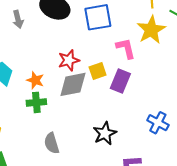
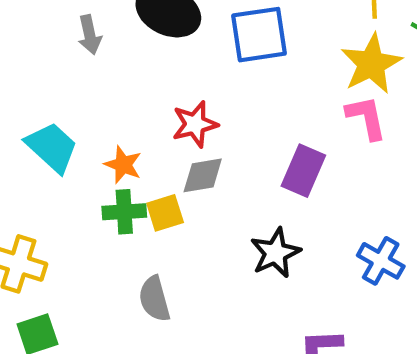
pink L-shape: (126, 48) -> (366, 118), moved
yellow square: (98, 71) -> (165, 213), moved
gray diamond: (73, 84) -> (203, 175), size x0.7
black star: (105, 133) -> (275, 253), moved

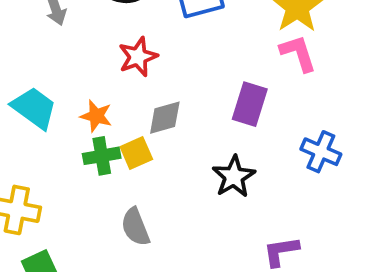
red star: (195, 124) -> (138, 57), moved
blue cross: (381, 261) -> (321, 152), moved

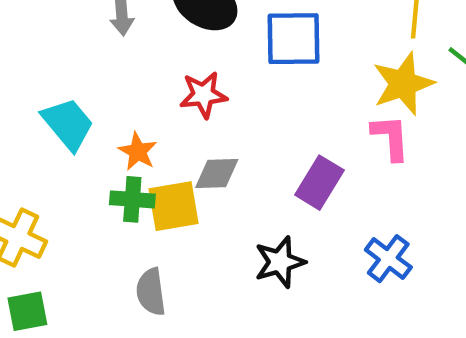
yellow square: (136, 153) -> (174, 206), size x1.4

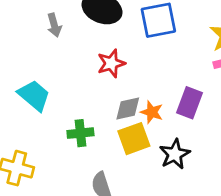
orange star: (138, 151) -> (152, 112), moved
yellow square: (174, 206) -> (134, 139), moved

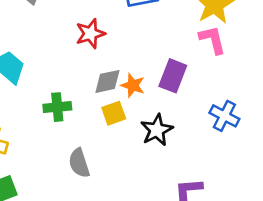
yellow square: (134, 139) -> (114, 113), size x0.7

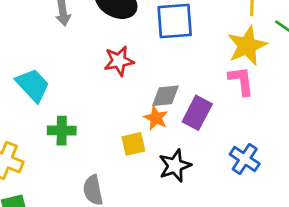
gray diamond: (107, 81) -> (165, 96), moved
green cross: (57, 107) -> (62, 131), moved

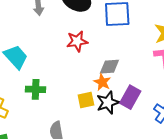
purple rectangle: (197, 113) -> (130, 97), moved
black star: (175, 166) -> (108, 103), moved

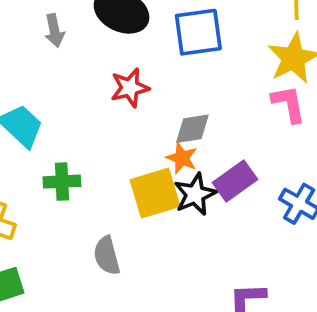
purple rectangle: (130, 97) -> (235, 181), turned 30
yellow square: (86, 100) -> (155, 193), size x1.6

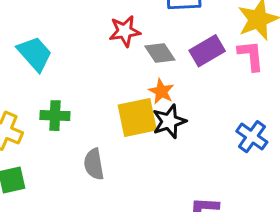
gray diamond: (192, 129) -> (160, 53), moved, turned 60
purple rectangle: (235, 181) -> (207, 51), moved
green cross: (62, 182) -> (55, 116), moved

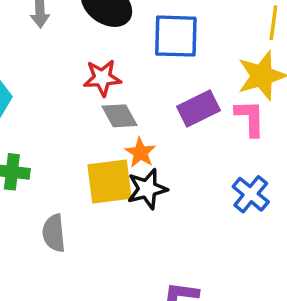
gray diamond: (160, 53) -> (119, 116), moved
blue cross: (252, 137) -> (251, 194), moved

